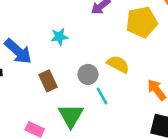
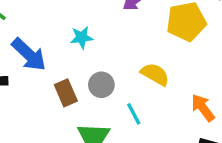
gray circle: (88, 74) -> (101, 85), moved

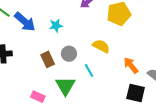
blue arrow: (29, 55) -> (25, 22), moved

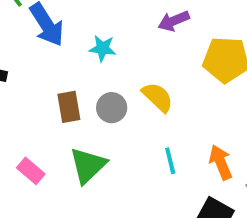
yellow semicircle: (101, 46) -> (158, 97), moved
cyan line: (89, 71) -> (170, 161), moved

